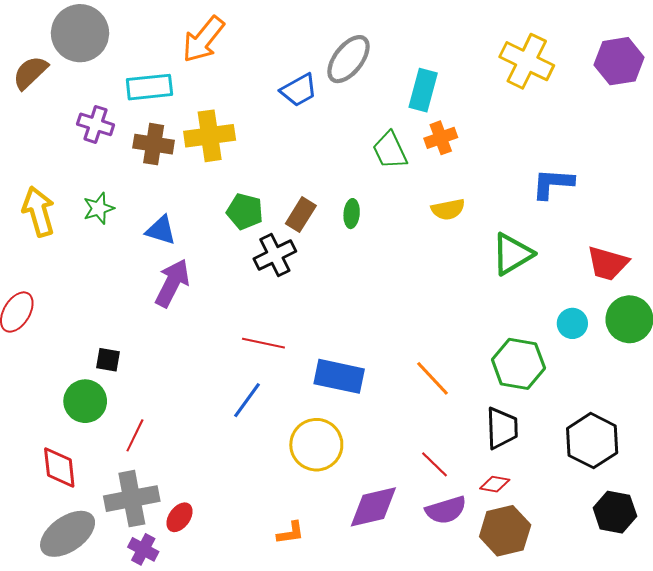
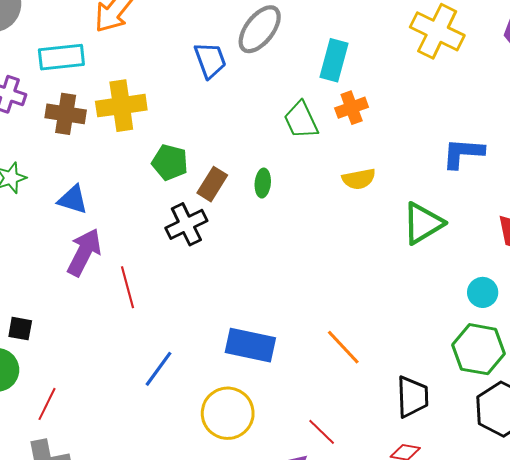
blue trapezoid: (299, 90) -> (210, 60), turned -81
green pentagon: (245, 211) -> (170, 162), moved
red line: (263, 343) -> (128, 287), moved, turned 63
green hexagon: (518, 364) -> (479, 349), moved
red line: (435, 464) -> (322, 432), moved

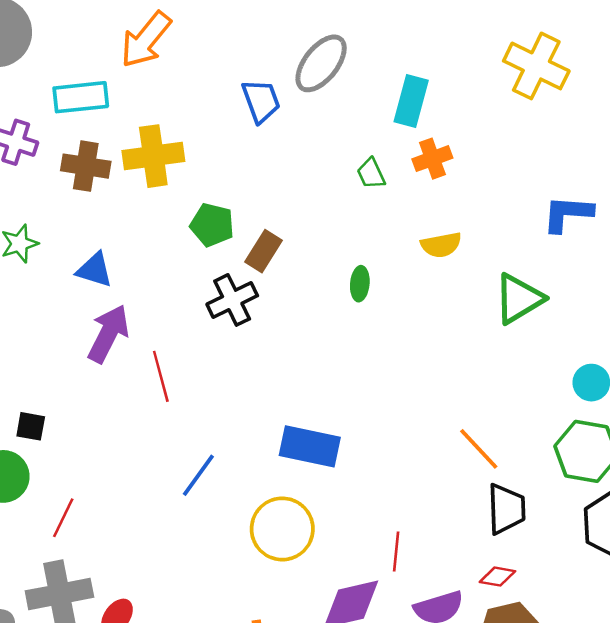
green trapezoid: (301, 120) -> (371, 174), size x0.7
green ellipse: (263, 183) -> (360, 284), moved
orange line: (343, 347) -> (479, 449), moved
red line: (322, 432) -> (396, 552), turned 52

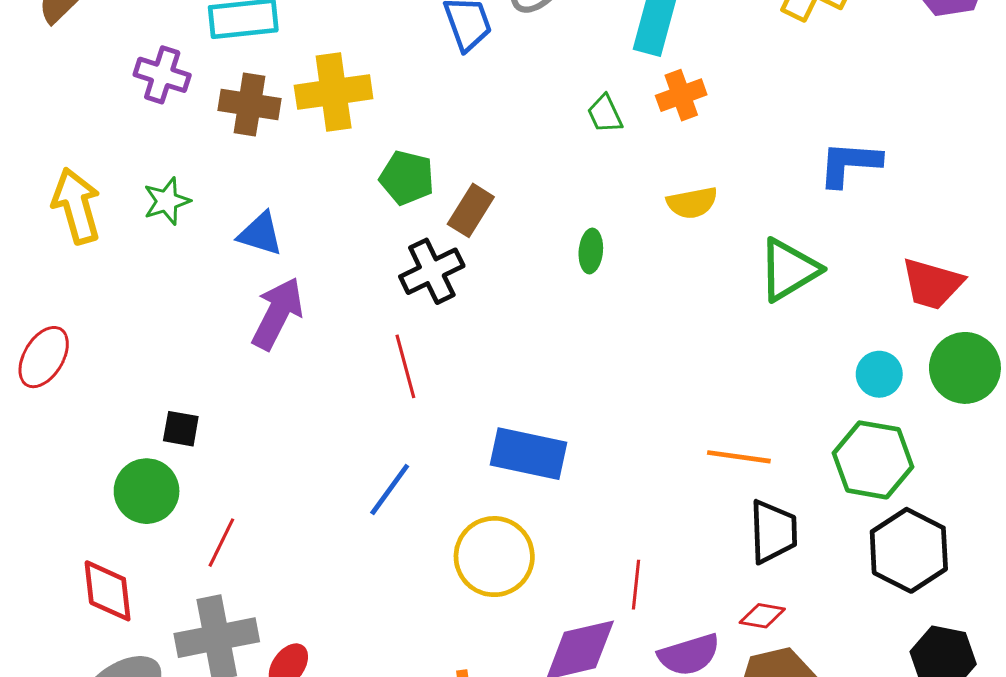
red line: (161, 376) -> (405, 366), moved
orange line: (479, 449) -> (739, 457), turned -39

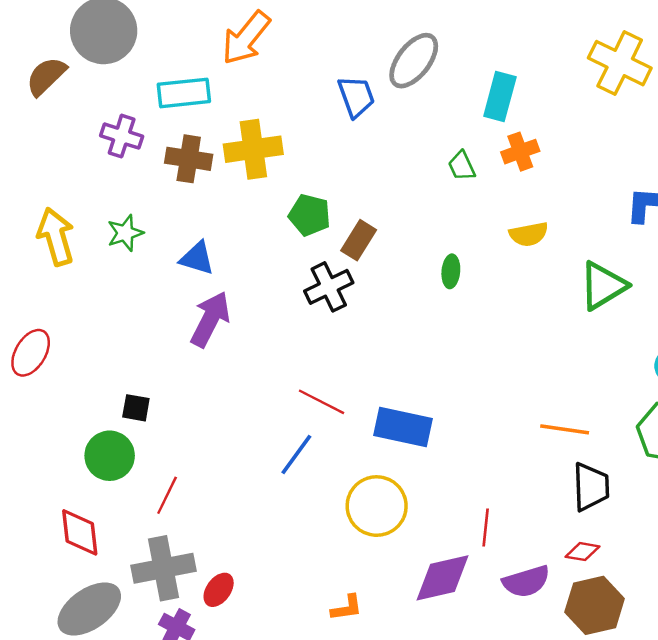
red line: (405, 366) -> (322, 402), moved, turned -48

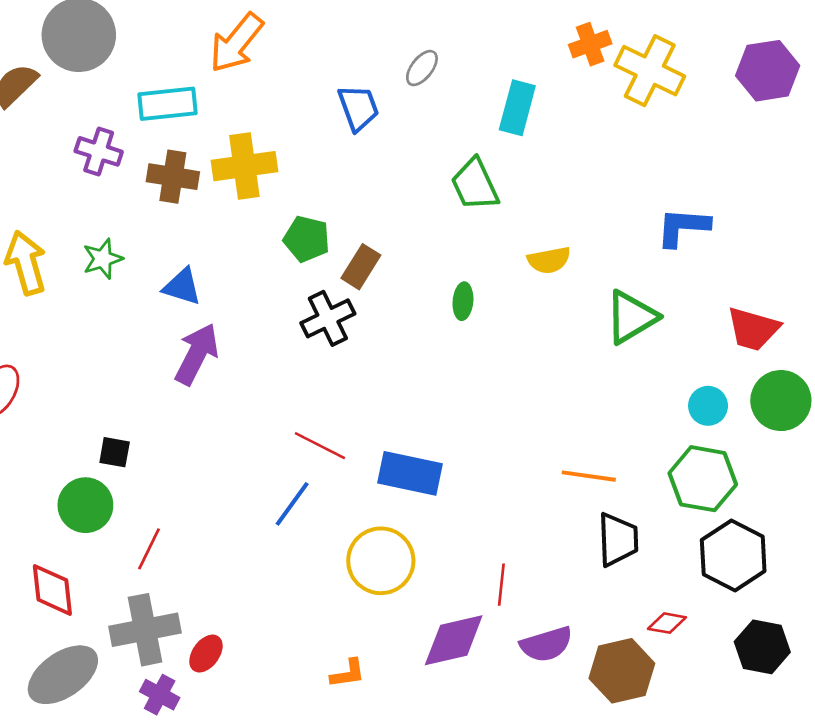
gray ellipse: (414, 61) -> (422, 68), size x0.6
orange cross: (520, 152) -> (590, 44), moved
green trapezoid: (462, 166) -> (475, 185), size x1.6
red diamond: (583, 552) -> (667, 623), moved

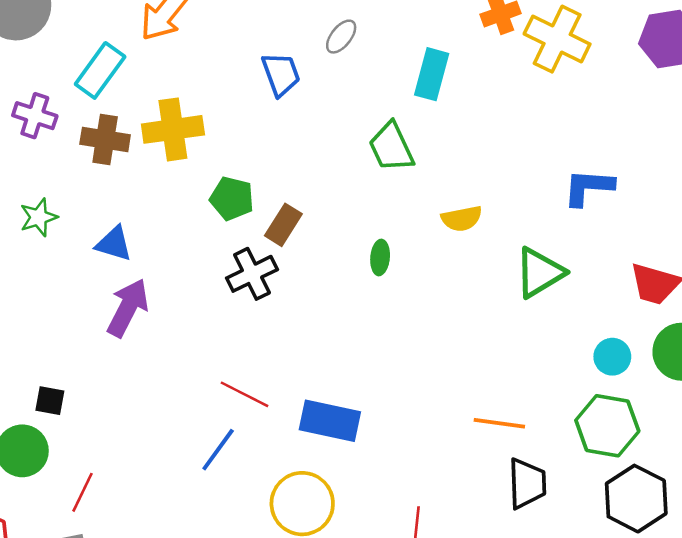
cyan rectangle: (168, 104) -> (100, 70), turned -48

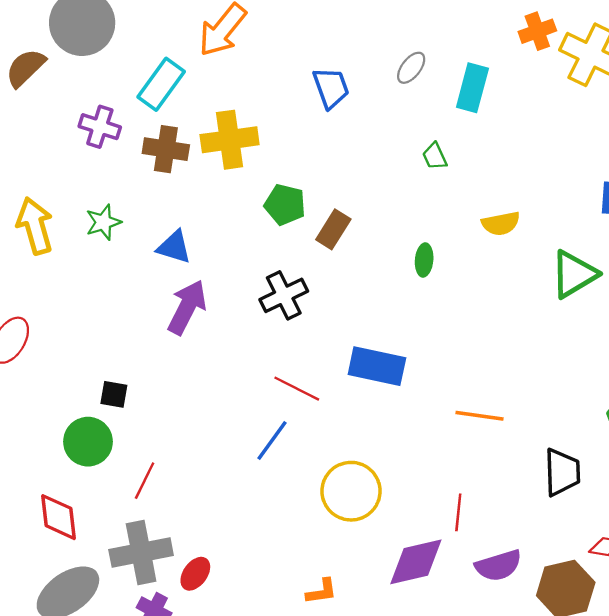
gray ellipse: (341, 37) -> (411, 68), moved
green trapezoid: (391, 147) -> (435, 156), size x0.6
black cross: (252, 274) -> (284, 295), moved
blue rectangle: (330, 421) -> (377, 366), moved
orange line: (499, 423) -> (480, 416), moved

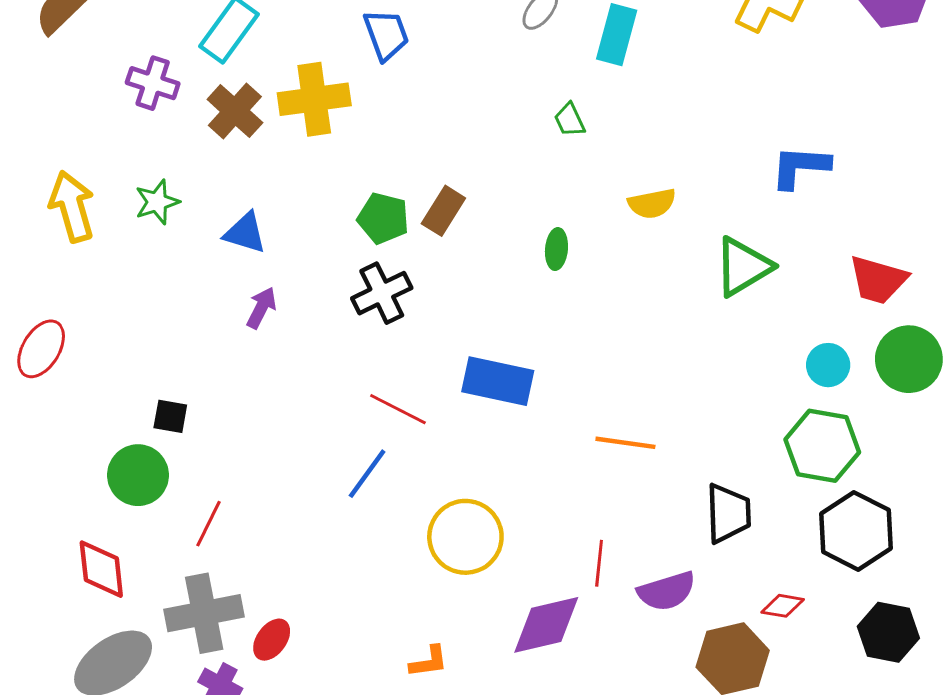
blue trapezoid: (331, 88) -> (386, 35), moved
brown cross: (166, 149) -> (235, 111), turned 33
green pentagon: (285, 205) -> (383, 218), moved
purple arrow: (187, 307) -> (261, 308), size x0.6
purple semicircle: (498, 565) -> (667, 591), moved

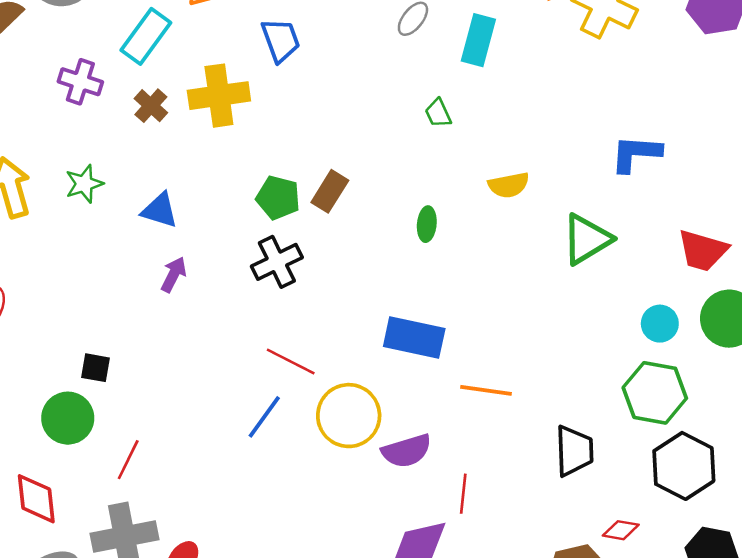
brown cross: (235, 111) -> (151, 106), size x0.7
blue rectangle: (498, 381) -> (414, 337), moved
yellow circle: (465, 537) -> (349, 416), moved
purple semicircle: (667, 591) -> (407, 451), moved

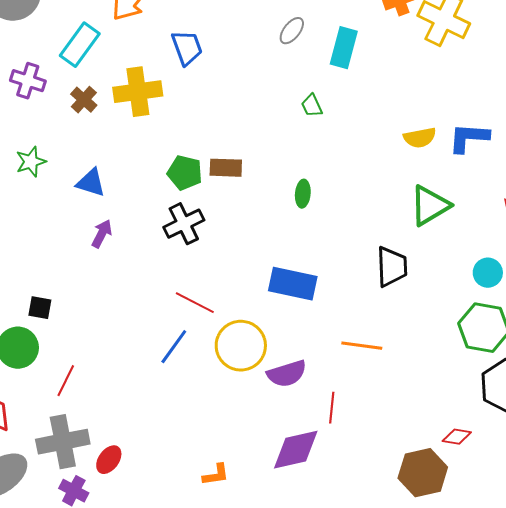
yellow semicircle: (509, 185) -> (420, 138), moved
brown rectangle: (330, 191) -> (226, 168), turned 60
orange line: (486, 390) -> (362, 346), moved
black trapezoid: (574, 451) -> (392, 267), moved

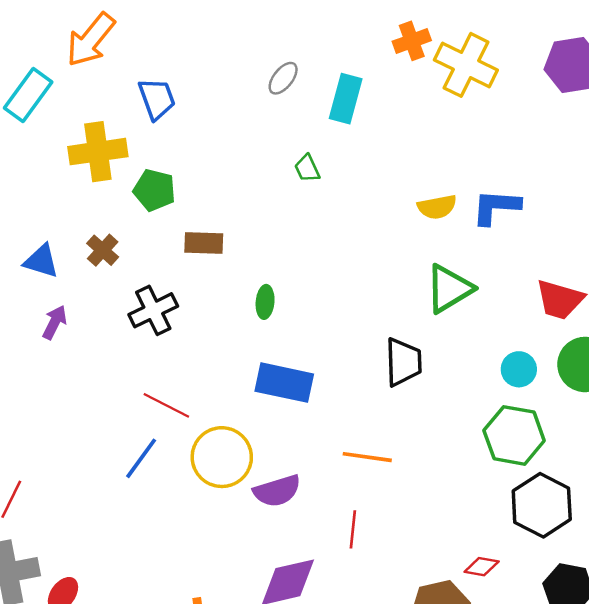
brown cross: (84, 100) -> (103, 250), moved
green pentagon: (185, 173) -> (154, 190), moved
green ellipse: (303, 194) -> (265, 302), moved
red line: (332, 408) -> (353, 529), moved

